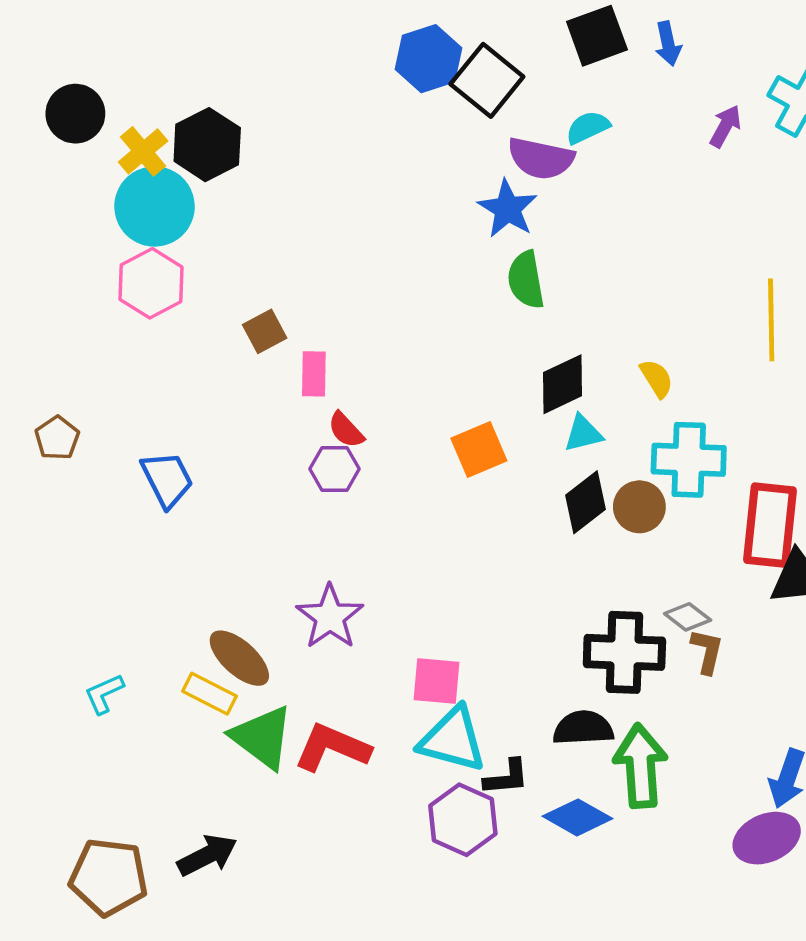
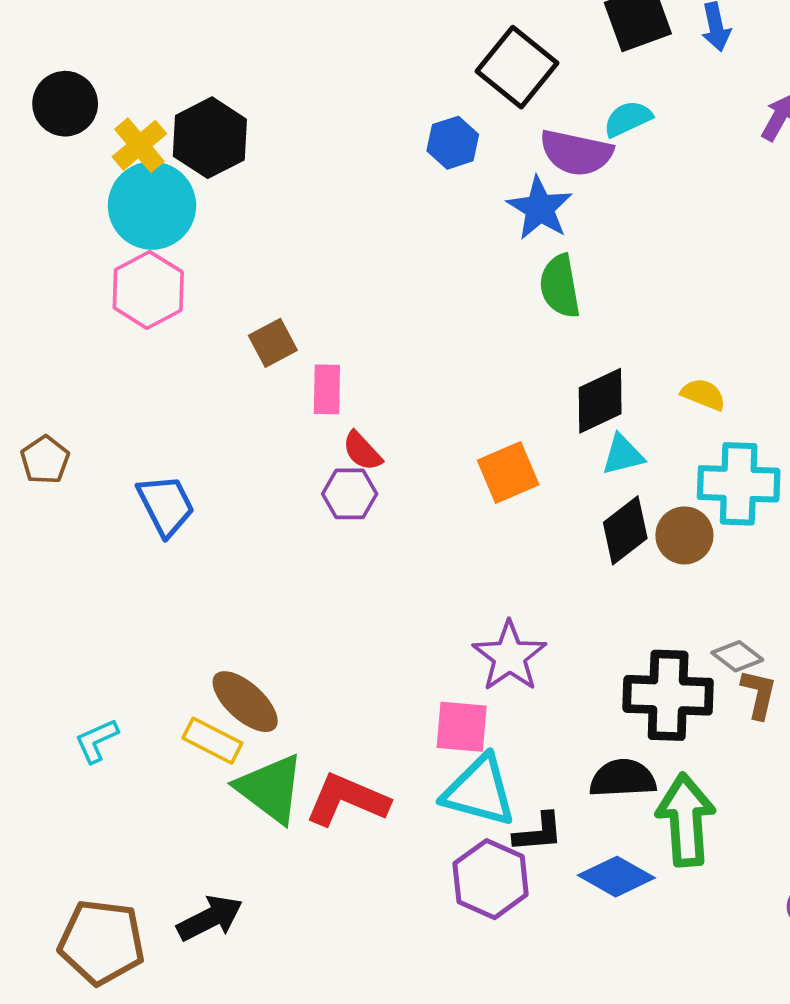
blue hexagon: (428, 59) -> (453, 143), moved, size x0.7
yellow semicircle: (657, 378) -> (703, 394), turned -36
purple star: (330, 617) -> (509, 656), moved

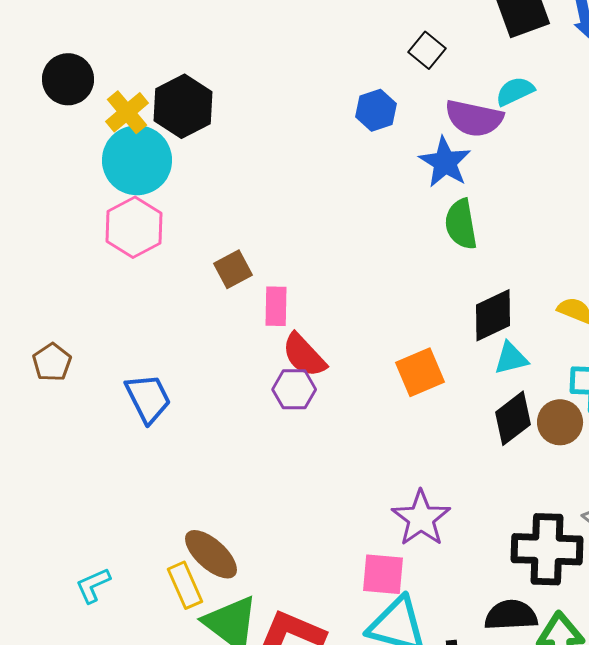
black square: (517, 67) -> (427, 50), size x0.6
red semicircle: (362, 451) -> (304, 355), size x1.4
yellow rectangle: (212, 741) -> (185, 585), turned 39

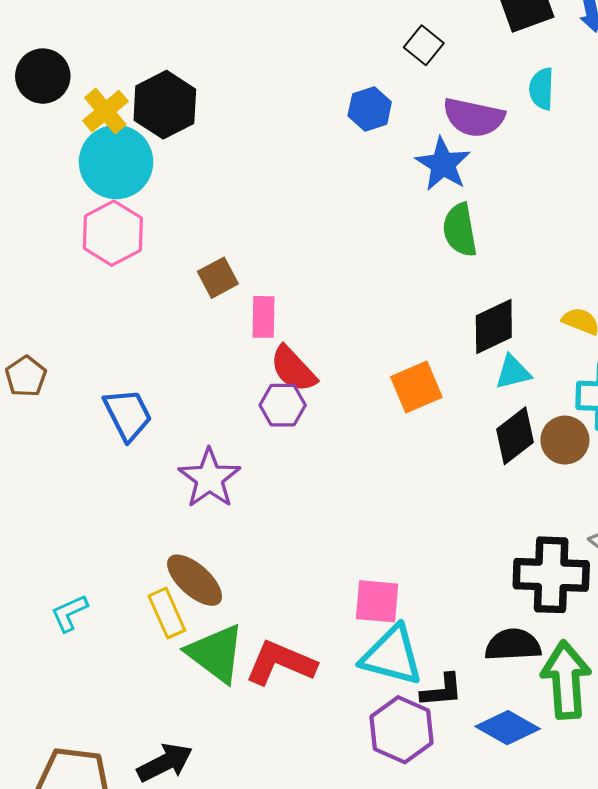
cyan semicircle: (515, 91) -> (542, 89), moved, turned -63
purple star: (421, 518) -> (209, 478), moved

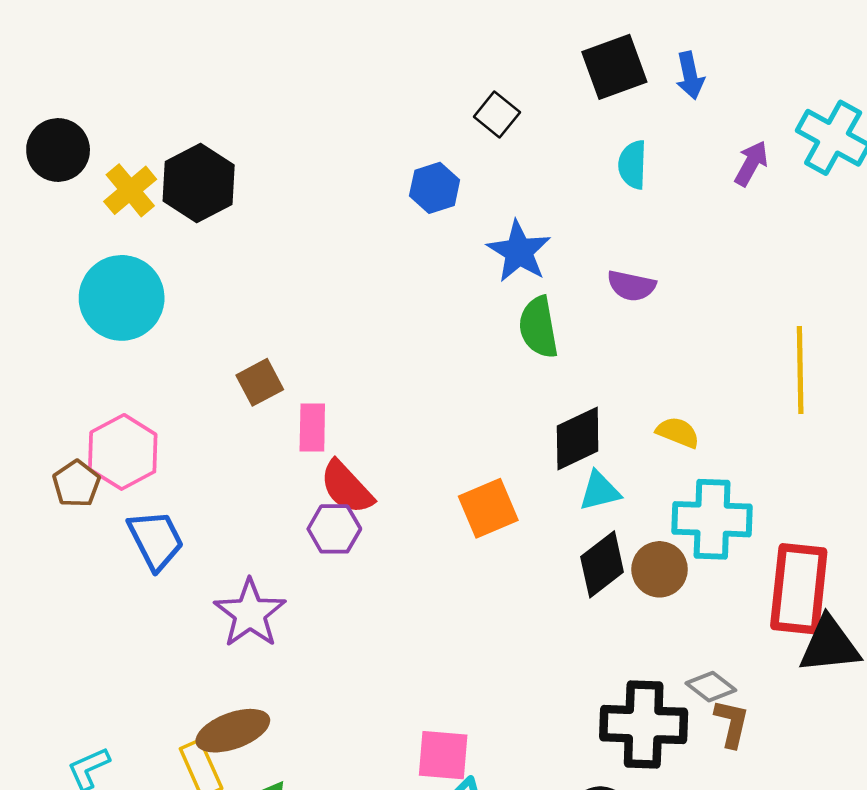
purple semicircle: (474, 117) -> (631, 286), moved, size x0.7
cyan circle: (116, 162) -> (122, 298), moved
pink hexagon: (113, 233) -> (123, 452), moved
brown pentagon: (26, 376) -> (76, 484), moved
brown ellipse: (195, 580) -> (233, 731), turned -62

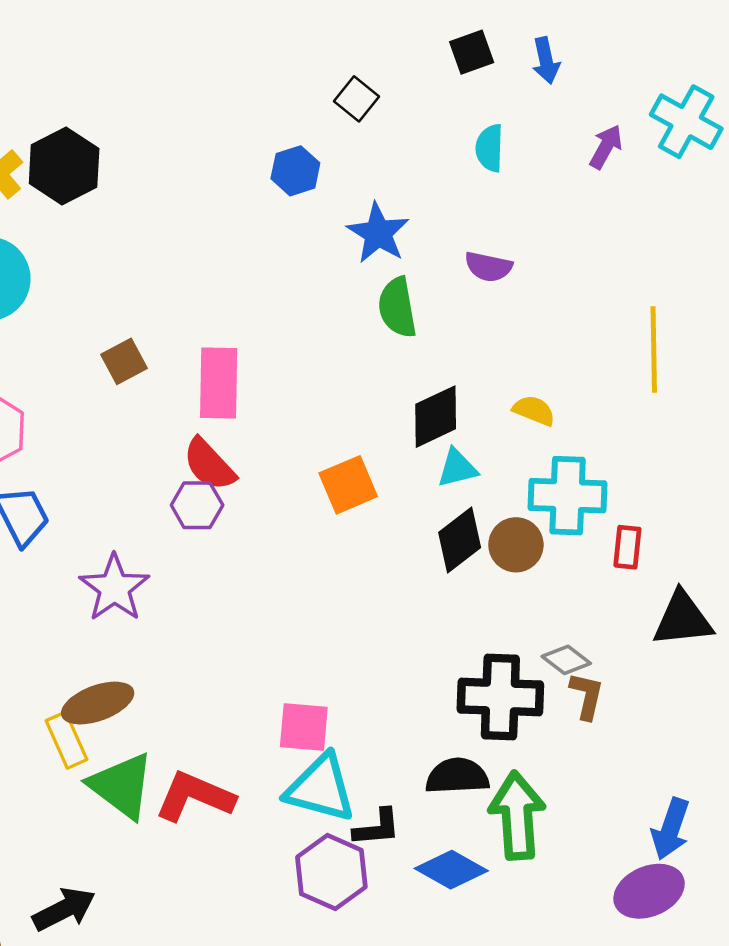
black square: (614, 67) -> (472, 52), size x0.7
pink rectangle: (312, 427) -> (219, 383), moved, size x1.5
red rectangle: (799, 589) -> (627, 547), moved, size x0.5

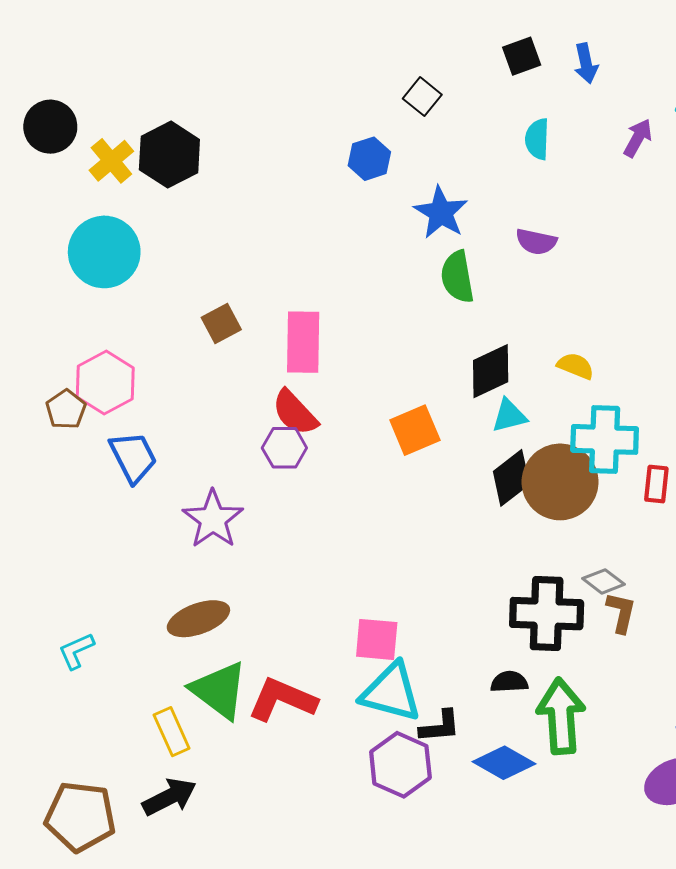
brown circle: (516, 545) -> (560, 482), size x1.6
yellow rectangle: (66, 740) -> (172, 732), moved
black semicircle: (457, 776) -> (509, 682), size x0.7

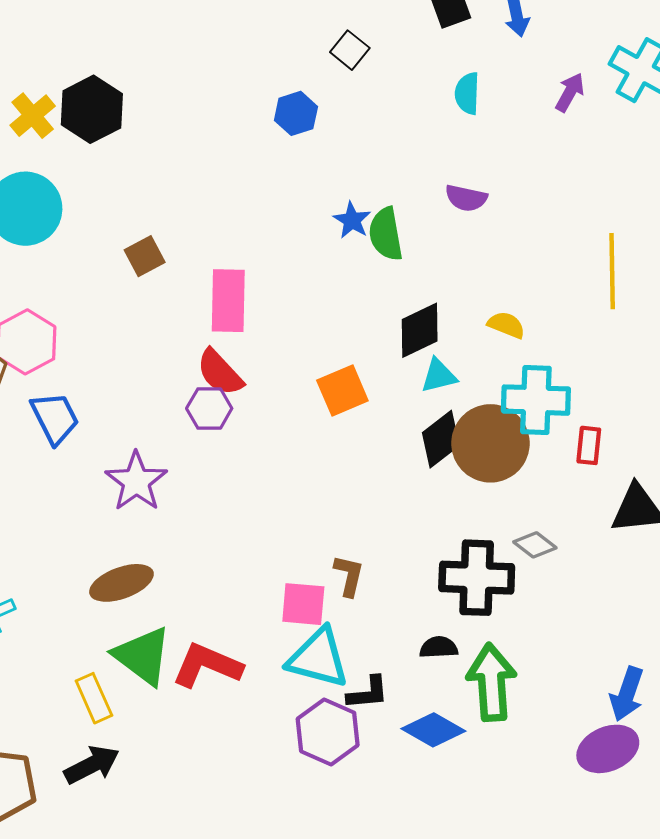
blue star: (441, 213) -> (352, 220), moved, size x0.7
brown square: (221, 323) -> (145, 256), moved
brown L-shape: (621, 612) -> (349, 576), moved

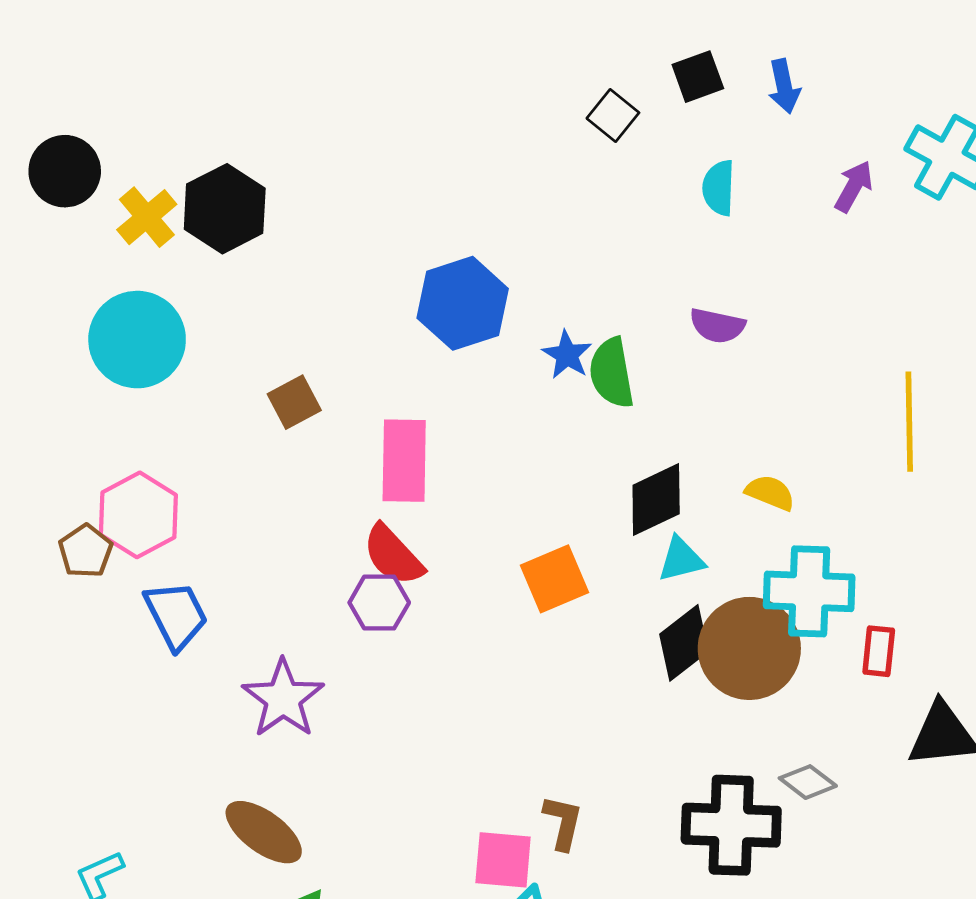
black square: (350, 50) -> (613, 115), moved
blue hexagon: (296, 113) -> (463, 303), moved, size x1.6
brown ellipse: (121, 583) -> (264, 832), turned 56

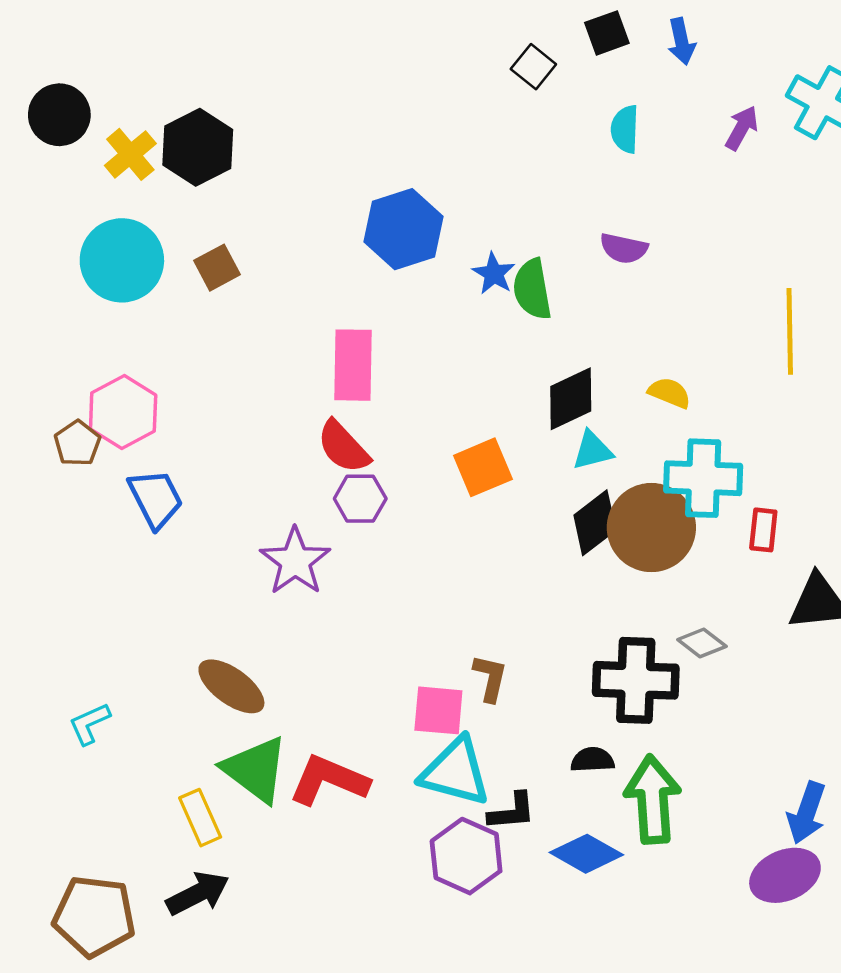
brown square: (294, 402) -> (217, 268), moved
purple hexagon: (379, 603) -> (360, 499), moved
purple star: (283, 699) -> (295, 561), moved

